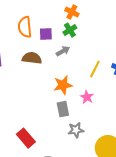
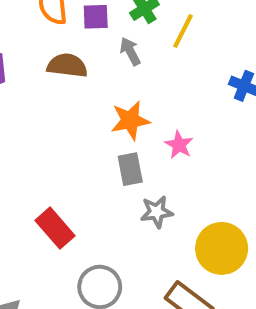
gray arrow: (63, 51) -> (130, 51), turned -88
yellow line: (95, 69) -> (183, 31), moved

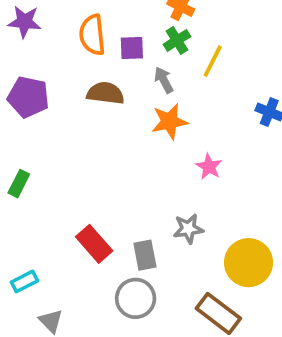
orange star: (130, 120) -> (169, 121), moved
gray rectangle: (130, 169) -> (145, 255), moved

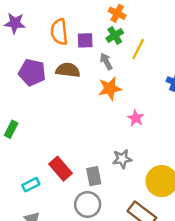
purple pentagon: (28, 97) -> (32, 72), moved
cyan rectangle: (24, 281) -> (31, 185), moved

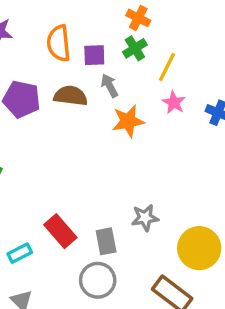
gray arrow: (106, 61) -> (110, 86), moved
pink star: (136, 118) -> (174, 103), moved

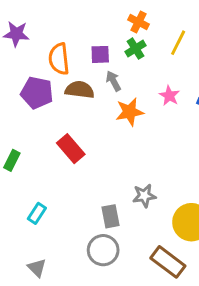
orange semicircle: (59, 43) -> (59, 59), moved
yellow line: (167, 67) -> (178, 43), moved
red rectangle: (60, 231) -> (71, 149), moved
cyan rectangle: (20, 253) -> (37, 213), moved, turned -30

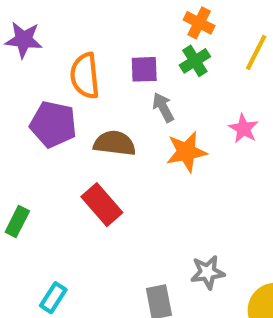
brown semicircle: (80, 90) -> (115, 143), moved

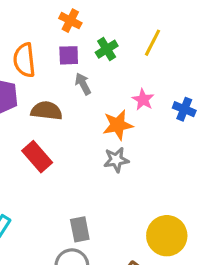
orange cross: (199, 23) -> (70, 21), moved
orange star: (186, 152) -> (118, 125), moved
gray star: (208, 272) -> (116, 160), moved

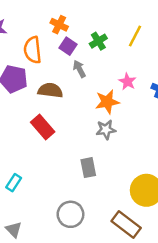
orange cross: (70, 21) -> (59, 25), moved
purple square: (69, 55) -> (68, 46), turned 36
gray rectangle: (80, 229) -> (88, 168), moved

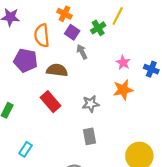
yellow line: (135, 36) -> (118, 16), moved
orange star: (107, 102) -> (123, 90), moved
gray star: (106, 130) -> (91, 104), moved

